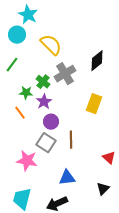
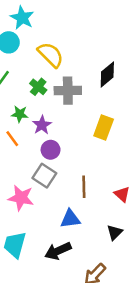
gray cross: (65, 74) -> (68, 91), turned 30
green cross: (43, 82) -> (38, 87), moved
brown line: (71, 140) -> (84, 187), moved

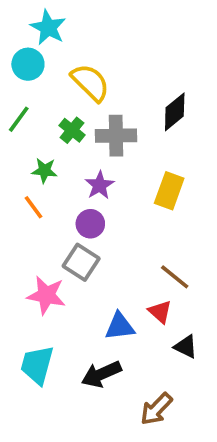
purple star: (42, 125) -> (99, 185), moved
brown line: (84, 187) -> (175, 277), moved, turned -50
red triangle: (122, 194) -> (160, 312), moved
black triangle: (115, 232) -> (186, 347), turned -49

